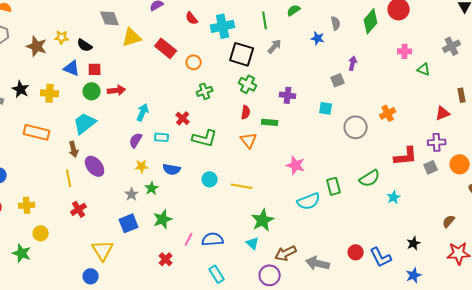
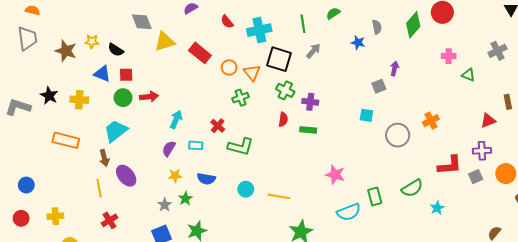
purple cross: (288, 95) -> (310, 102), moved
orange triangle: (249, 140) -> (252, 73), moved

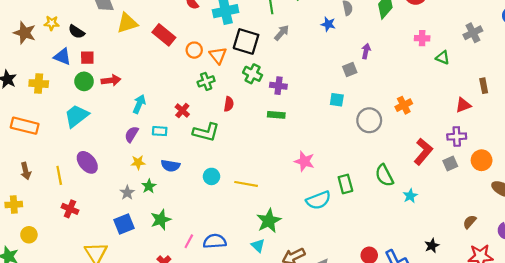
red semicircle: (283, 119) -> (229, 104), moved
brown arrow: (104, 158) -> (26, 171), moved
red L-shape: (450, 165) -> (423, 152), turned -45
green semicircle: (412, 188) -> (384, 175), turned 95
red cross: (109, 220) -> (70, 209), turned -35

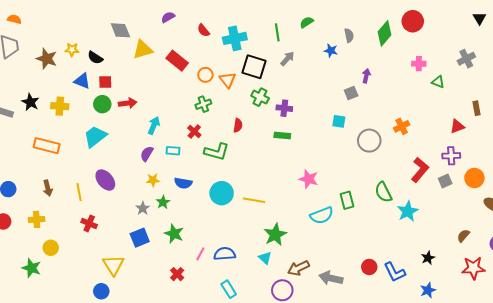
green cross: (206, 81) -> (203, 104), moved
cyan circle: (211, 176) -> (222, 193), size x1.5
cyan star: (410, 196) -> (408, 211), size x1.5
green star: (161, 220) -> (174, 234), turned -30

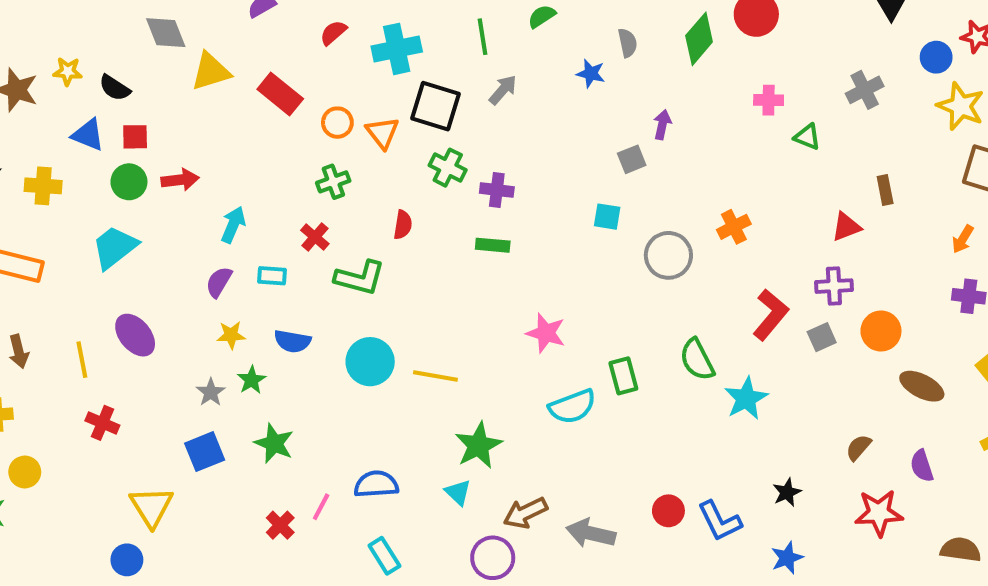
red semicircle: (203, 30) -> (333, 33), turned 88
pink line: (200, 254) -> (321, 507), moved

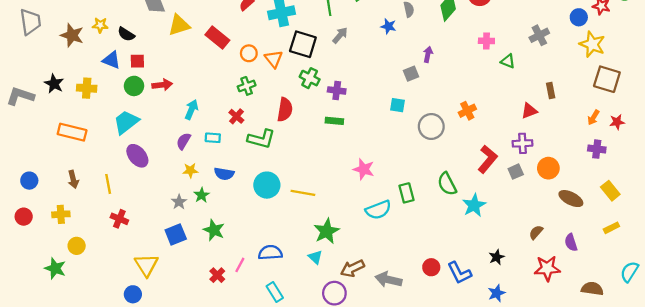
red semicircle: (403, 225) -> (285, 110), size x1.5
purple ellipse: (135, 335) -> (137, 156), moved

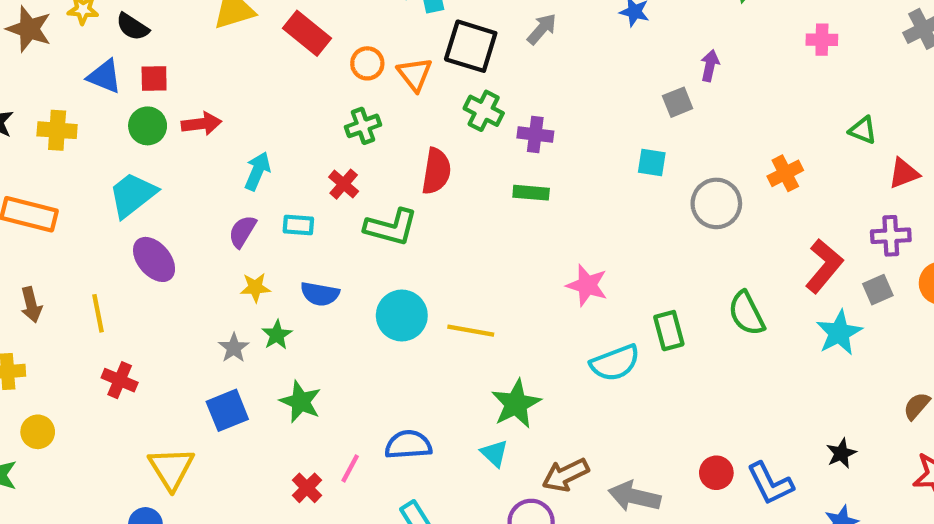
green triangle: (508, 61) -> (863, 130), moved
cyan star: (474, 205) -> (839, 333), moved

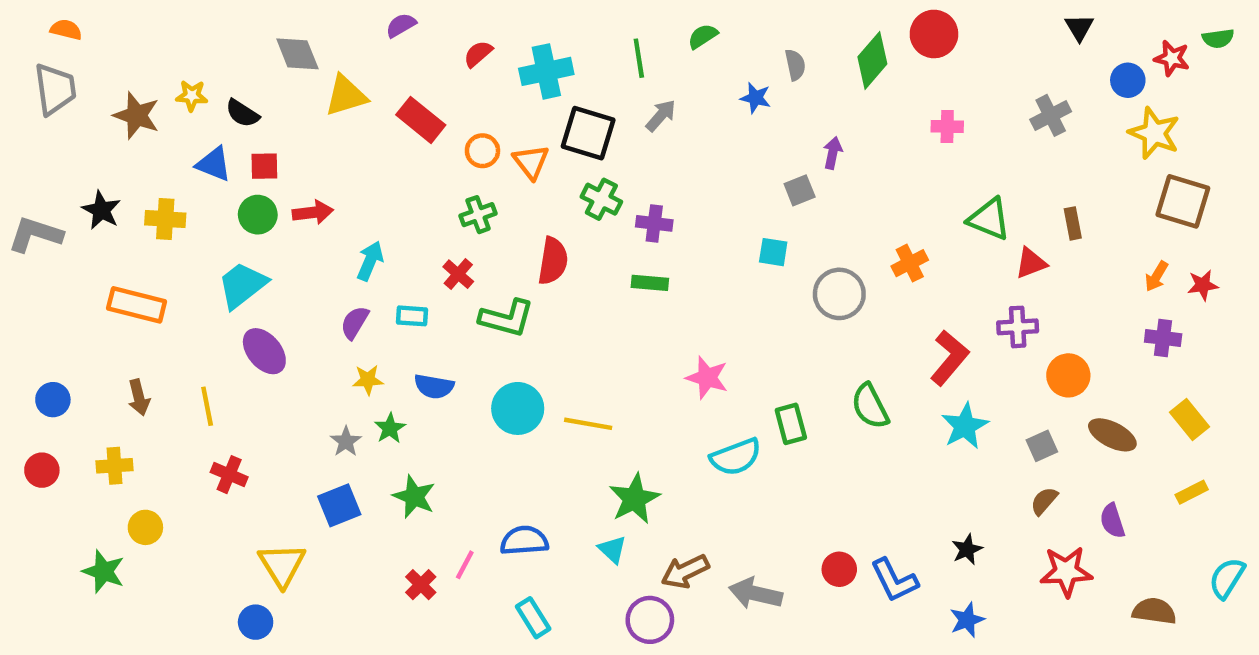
green triangle: (863, 130) -> (989, 219), size x1.5
gray square: (878, 290) -> (1042, 446), moved

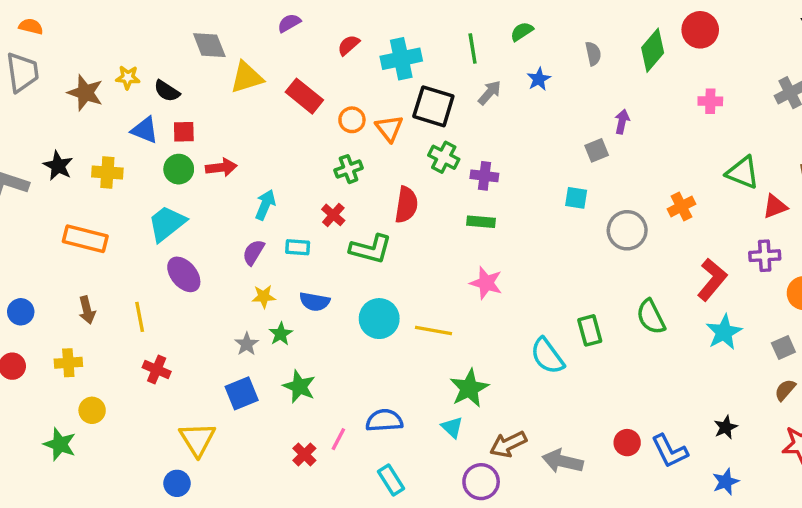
blue star: (756, 98) -> (539, 79), moved, turned 30
pink star: (707, 378) -> (486, 283), moved
cyan semicircle: (736, 457) -> (547, 356), turned 75

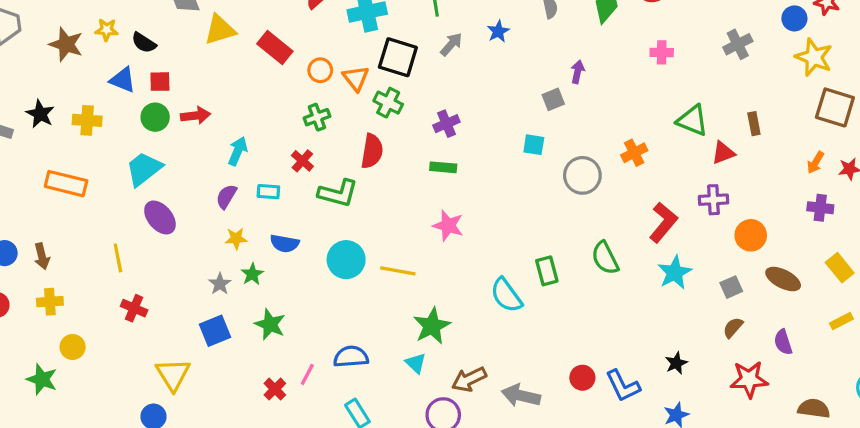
green cross: (444, 157) -> (388, 103), moved
purple cross: (484, 176) -> (446, 124), turned -30
brown arrow: (87, 310) -> (42, 256), moved

